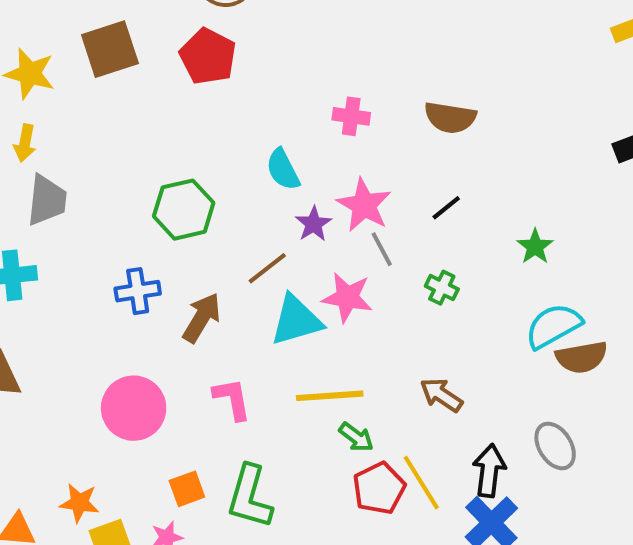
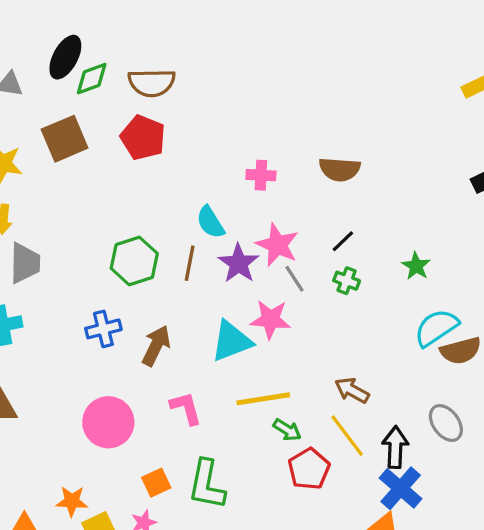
purple star: (314, 224) -> (238, 263), size x1.4
brown line: (267, 268) -> (190, 263), moved, turned -36
green cross: (442, 288) -> (347, 281), moved
yellow line: (421, 483) -> (347, 436), moved

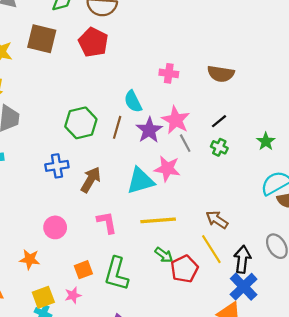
brown square: (65, 139) -> (42, 39), turned 32
pink circle: (108, 422) -> (55, 227), size x0.7
green arrow: (287, 430) -> (164, 255), moved
orange star: (72, 501) -> (30, 259), moved

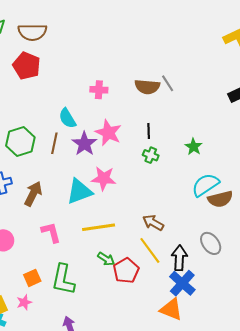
black line: (219, 121) -> (149, 131), turned -49
gray line: (185, 143) -> (168, 83), moved

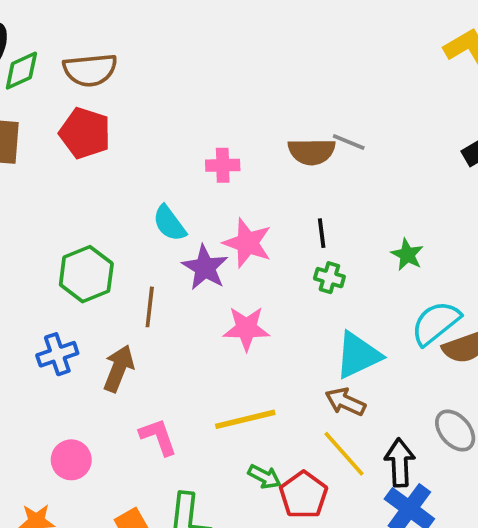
gray line: (168, 83) -> (349, 142), turned -30
brown line: (54, 143) -> (150, 307), moved
cyan triangle: (79, 191) -> (358, 355), moved

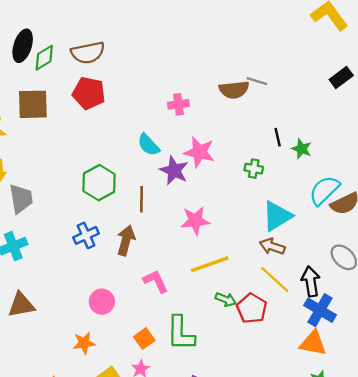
black line: (322, 233) -> (278, 137), moved
pink star: (246, 328) -> (195, 221), moved

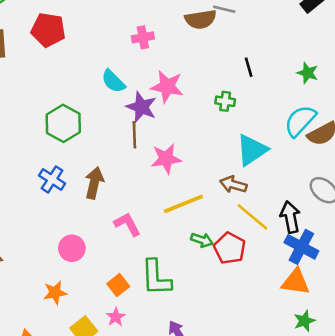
green star: (302, 149) -> (308, 73), moved
brown line: (142, 199) -> (134, 135), moved
blue cross: (86, 235) -> (52, 179), turned -30
brown arrow: (272, 246) -> (233, 185), moved

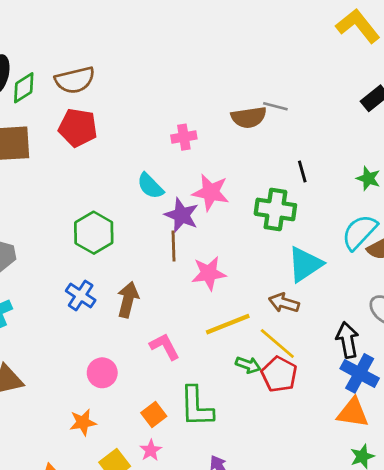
green cross: (225, 101) -> (275, 209), size x1.8
yellow line: (252, 217) -> (277, 343), moved

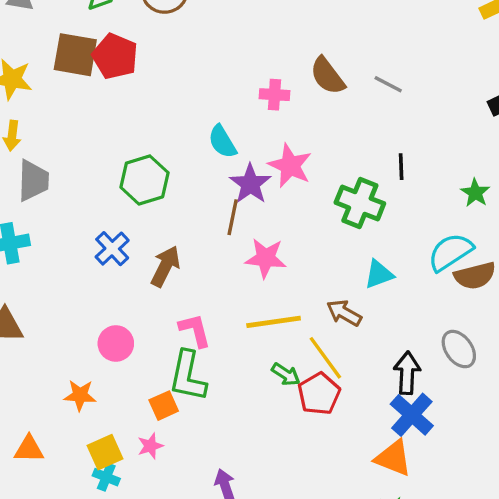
brown semicircle: (249, 117) -> (327, 76), moved, turned 48
red pentagon: (78, 128) -> (115, 56), moved
cyan triangle: (305, 264) -> (379, 274), size x0.7
green L-shape: (196, 407) -> (188, 376), moved

